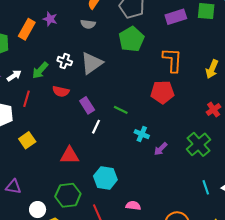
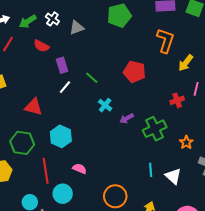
orange L-shape: (172, 60) -> (165, 41), moved
gray triangle: (92, 63) -> (77, 28), size x0.7
purple arrow: (161, 149) -> (127, 118), moved

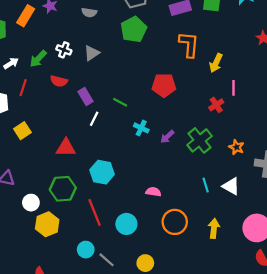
pink semicircle: (80, 169) -> (153, 192), moved
cyan circle: (63, 194) -> (126, 224), moved

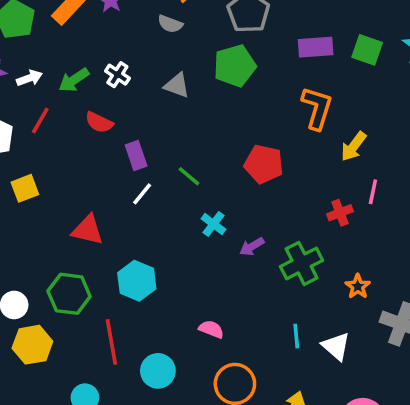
gray triangle: (92, 53) -> (177, 85), moved, turned 42

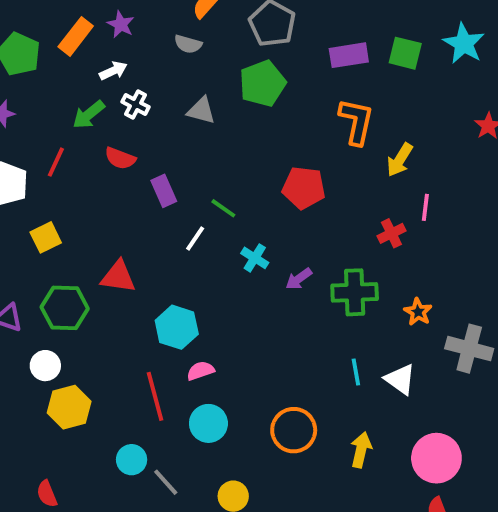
white arrow: (29, 78) -> (113, 71), moved
white line: (142, 194) -> (195, 238), moved
green cross: (302, 263) -> (355, 292), turned 30
green hexagon: (69, 294) -> (65, 308), moved
pink semicircle: (211, 329) -> (200, 371), moved, turned -35

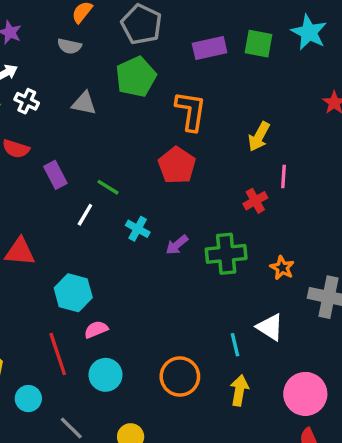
orange L-shape: (356, 121) -> (191, 111), moved
red pentagon: (304, 188) -> (177, 165), turned 30
cyan line: (356, 372) -> (235, 345), moved
cyan circle: (132, 460) -> (28, 399), moved

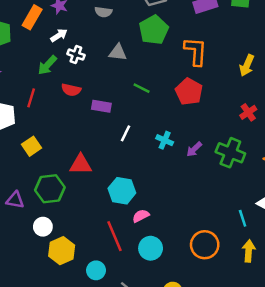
purple rectangle: (55, 175) -> (101, 106), turned -48
green line: (108, 187) -> (142, 88), moved
green cross: (226, 254) -> (230, 153), turned 32

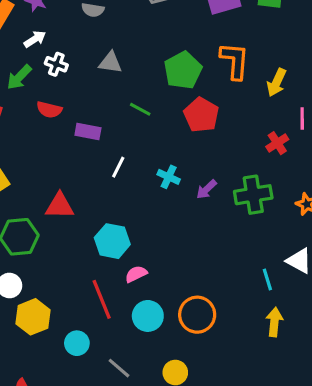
green pentagon: (154, 30) -> (183, 70), moved
orange L-shape: (196, 51) -> (235, 61), moved
green cross: (230, 153) -> (253, 195), turned -32
orange circle: (205, 245) -> (197, 315), moved

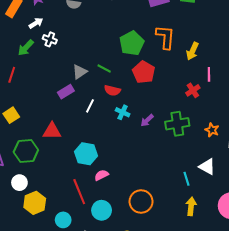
gray triangle: (110, 63) -> (80, 72), moved, turned -42
red semicircle: (49, 110) -> (112, 90), moved
purple rectangle: (88, 132) -> (66, 92), moved, turned -42
cyan circle: (148, 316) -> (102, 210), moved

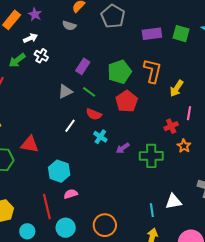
purple rectangle: (66, 92) -> (83, 66), moved, turned -35
orange star: (212, 130) -> (184, 146), moved
white triangle: (207, 167) -> (173, 201), turned -48

